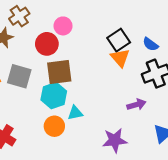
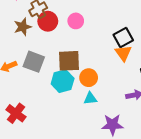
red circle: (47, 44) -> (48, 21), moved
cyan triangle: (75, 113) -> (90, 98), moved
orange circle: (54, 126) -> (89, 78), moved

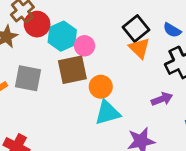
pink circle: (76, 21) -> (85, 46), moved
cyan hexagon: (63, 81) -> (62, 36), moved
cyan triangle: (90, 98) -> (107, 113), size x1.5

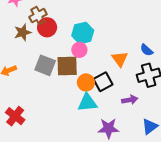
black square: (136, 28) -> (103, 82), moved
cyan hexagon: (62, 36) -> (83, 33), moved
gray square: (28, 78) -> (45, 65), moved

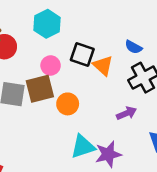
cyan hexagon: (83, 33) -> (47, 24), moved
black square: (103, 82) -> (82, 54), moved, turned -30
cyan triangle: (87, 103) -> (83, 146), moved

